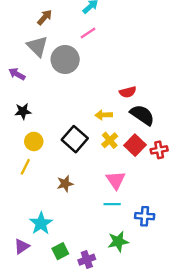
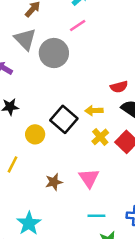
black square: (75, 139) -> (64, 119), moved
yellow circle: (34, 141) -> (35, 134), moved
pink triangle: (116, 180) -> (89, 178), moved
cyan line: (112, 204) -> (96, 216), moved

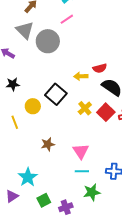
yellow arrow: (94, 111) -> (81, 76), moved
yellow line: (13, 164) -> (15, 122), moved, turned -48
pink triangle: (89, 178) -> (81, 151), moved

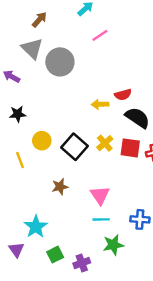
pink line: (67, 19) -> (100, 35), moved
black square: (56, 94) -> (75, 147), moved
red square: (106, 112) -> (130, 148), turned -36
purple triangle: (12, 196) -> (16, 250), turned -32

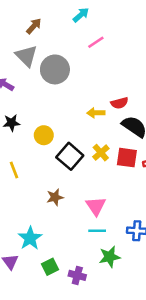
yellow circle: (42, 141) -> (44, 135), moved
purple cross: (82, 263) -> (77, 275), turned 35

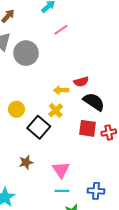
yellow cross: (101, 153) -> (56, 110), moved

